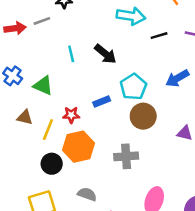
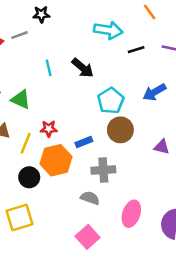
blue rectangle: (102, 101) -> (84, 142), moved
gray semicircle: (87, 194) -> (90, 198), moved

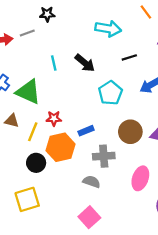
black line: (136, 50) -> (129, 57), moved
green triangle: (21, 99) -> (28, 92), size x1.4
brown circle: (120, 130) -> (130, 132), moved
pink ellipse: (131, 214) -> (140, 178), moved

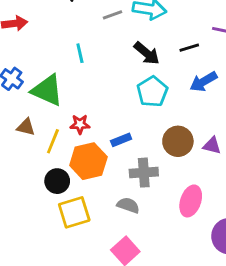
gray line: (27, 33) -> (113, 15), moved
black line: (129, 57) -> (189, 48), moved
black arrow: (85, 63) -> (147, 53), moved
yellow square: (27, 199) -> (74, 212), moved

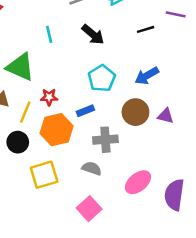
black arrow: (147, 53) -> (93, 34), moved
blue arrow: (203, 82) -> (147, 76), moved
cyan pentagon: (152, 92) -> (102, 78), moved
black circle: (57, 181) -> (18, 142), moved
pink ellipse: (191, 201) -> (138, 182), moved, turned 32

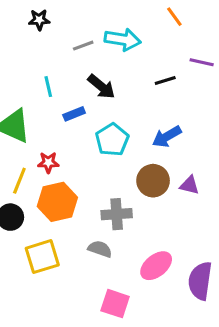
blue rectangle: (85, 111) -> (74, 114), moved
pink square: (89, 209) -> (115, 304), moved, turned -30

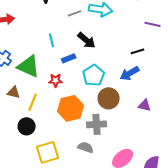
black line: (165, 80) -> (138, 51), moved
red star: (48, 162) -> (56, 80), moved
brown circle: (153, 181) -> (109, 98), moved
orange hexagon: (57, 202) -> (71, 108), moved

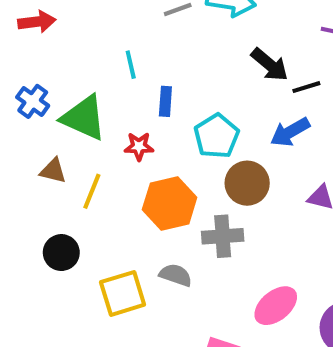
black arrow: (87, 40) -> (270, 65), moved
blue rectangle: (69, 58) -> (165, 101), turned -64
black circle: (27, 126) -> (61, 253), moved
gray semicircle: (86, 147) -> (176, 275), moved

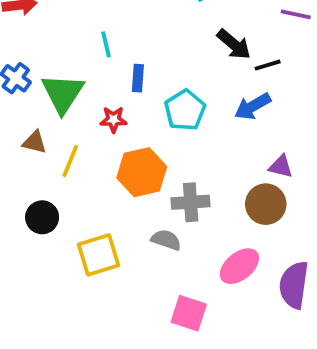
green triangle: (84, 118) -> (63, 93), turned 39
brown circle: (247, 183) -> (266, 204), moved
gray semicircle: (176, 275) -> (166, 240), moved

